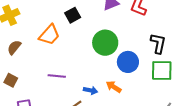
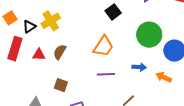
orange trapezoid: (49, 35) -> (103, 46), moved
blue arrow: (91, 90) -> (139, 67), moved

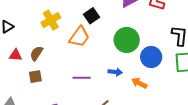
yellow cross: (51, 21) -> (51, 20), moved
orange trapezoid: (103, 46) -> (79, 37), moved
brown square: (61, 85) -> (35, 77), moved, turned -32

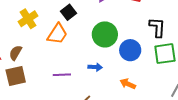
brown square: (35, 77) -> (16, 76), size x1.5
orange arrow: (139, 83) -> (128, 84), moved

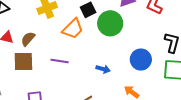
green circle: (105, 34) -> (110, 23), moved
purple line: (62, 75) -> (60, 61), moved

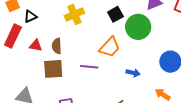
orange trapezoid: (73, 29) -> (110, 47), moved
brown semicircle: (28, 39) -> (57, 46), turned -42

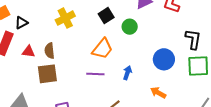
green circle: (138, 27) -> (130, 27), size x0.6
purple line: (89, 67) -> (95, 74), moved
blue arrow: (133, 73) -> (127, 73), turned -80

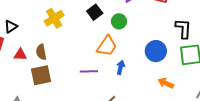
orange trapezoid: (102, 49) -> (107, 46), moved
orange arrow: (158, 93) -> (166, 83), moved

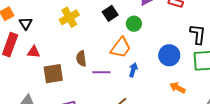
black triangle: (11, 27) -> (26, 23), turned -32
brown semicircle: (41, 52) -> (81, 59), moved

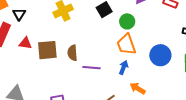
orange trapezoid: (121, 48) -> (126, 44), moved, turned 120
brown square: (53, 74) -> (47, 50), moved
orange arrow: (178, 88) -> (138, 88), moved

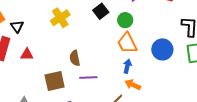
brown square: (47, 50) -> (55, 81), moved
purple line: (91, 68) -> (88, 78), moved
orange arrow: (138, 88) -> (133, 85), moved

